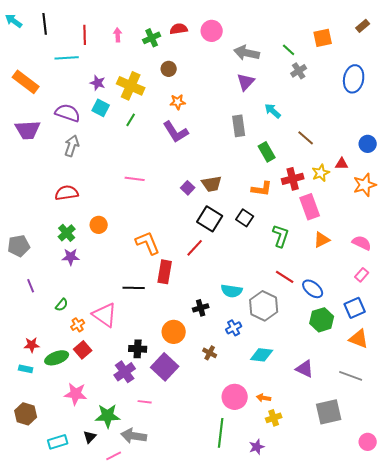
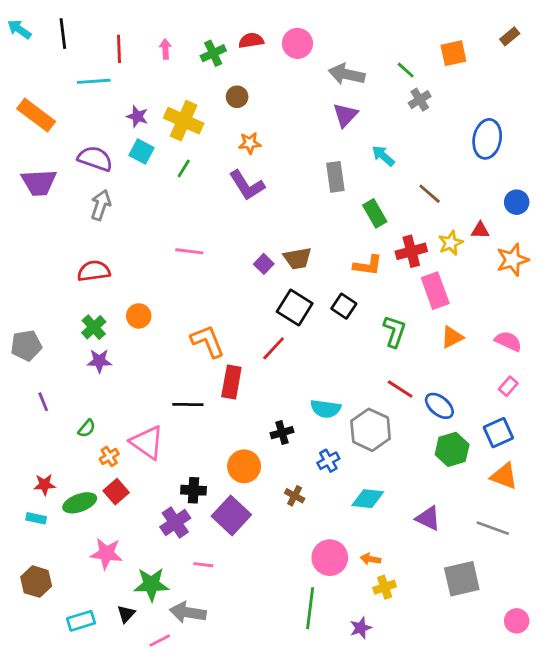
blue ellipse: (354, 79) -> (487, 139), moved

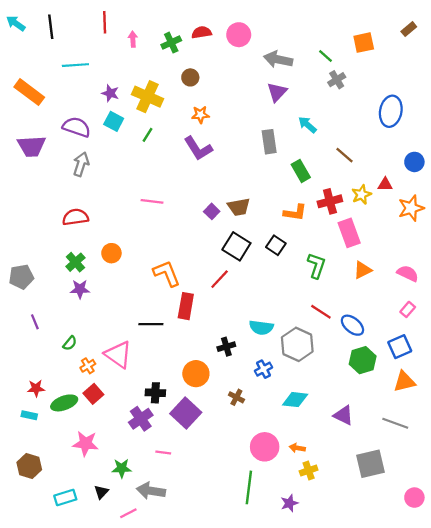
red line: (119, 49) -> (105, 22), moved
orange triangle: (504, 476) -> (404, 382), turned -35
green star: (151, 584) -> (122, 468), size x0.7

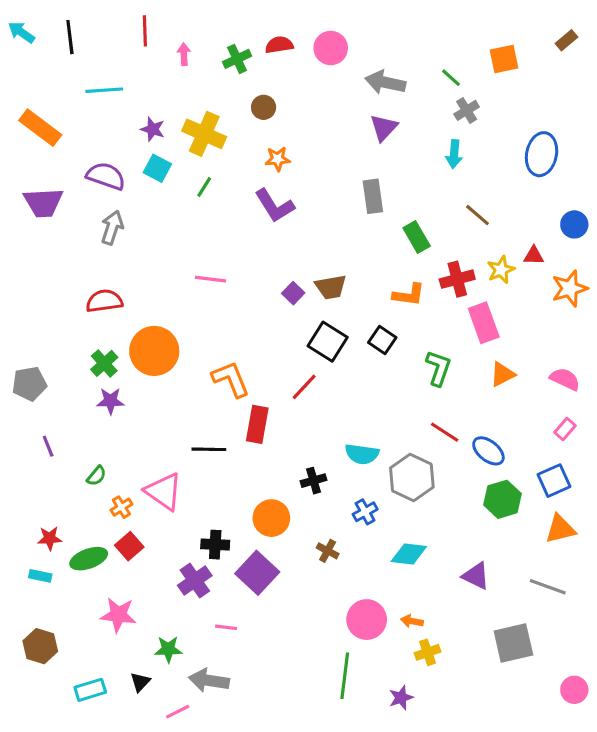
cyan arrow: (307, 125) -> (454, 154), moved, turned -126
orange circle: (111, 253) -> (154, 351), size x1.8

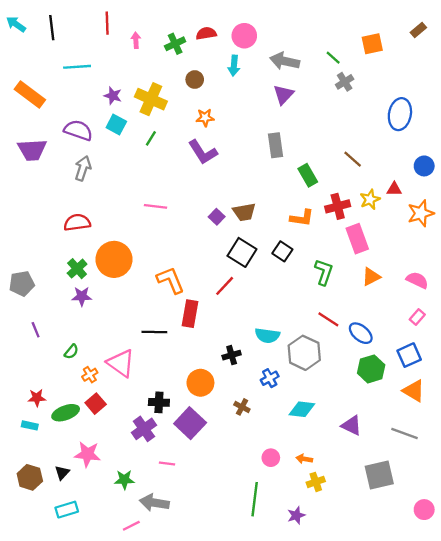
cyan arrow: (454, 154) -> (234, 66), moved
orange triangle: (560, 529) -> (414, 391), turned 45
pink circle: (367, 620) -> (271, 458), size x0.6
black triangle: (140, 682) -> (62, 473), moved

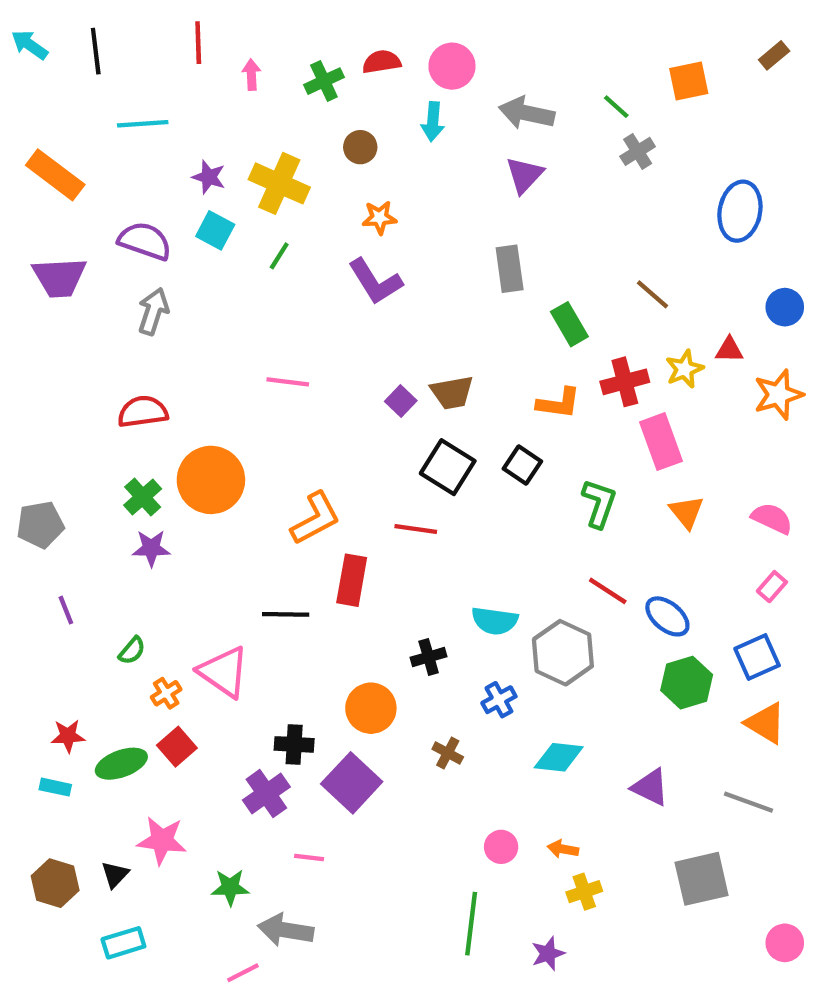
orange triangle: (371, 277) -> (687, 512), turned -42
orange L-shape: (170, 280) -> (315, 518), turned 84
red line: (225, 286) -> (416, 529), turned 55

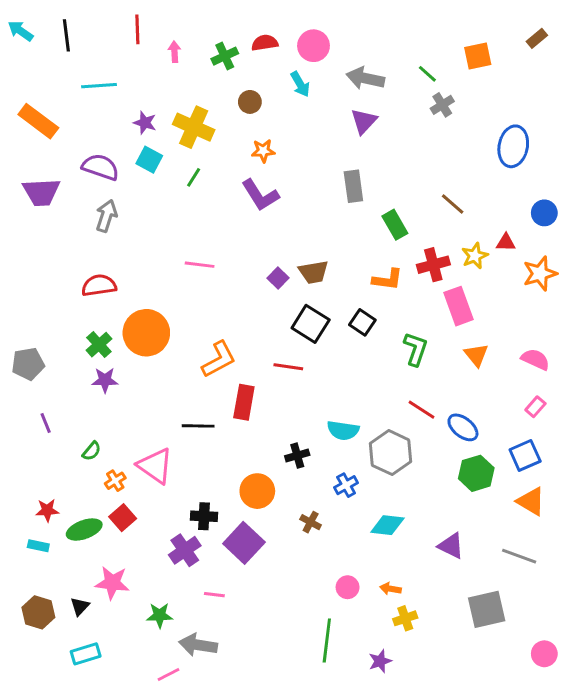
cyan arrow: (433, 122) -> (300, 84), turned -35

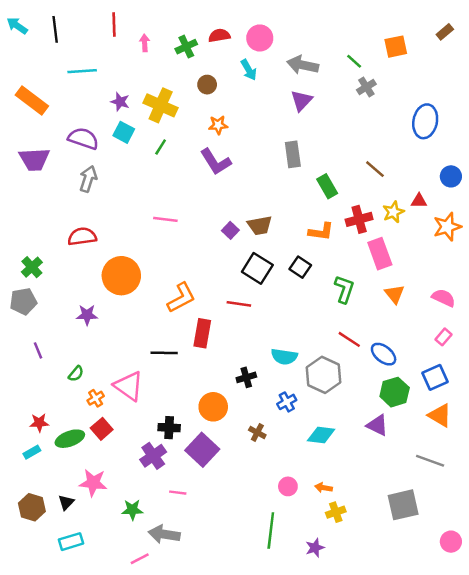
green cross: (99, 345) -> (32, 267), moved
cyan rectangle: (38, 546) -> (32, 452), turned -42
purple triangle: (451, 546) -> (377, 425), moved

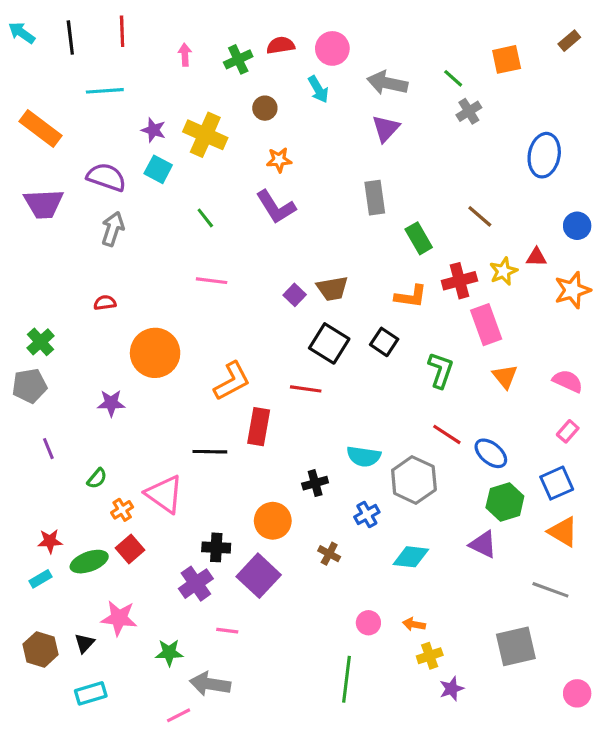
red line: (114, 25) -> (122, 31), moved
green line: (161, 147) -> (205, 218), moved, turned -70
red semicircle: (82, 236) -> (105, 303), size x0.6
purple star: (315, 548) -> (452, 689), moved

